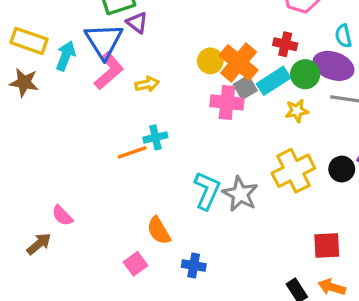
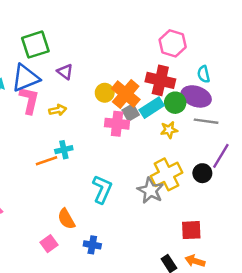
purple triangle: (137, 23) -> (65, 72), moved
blue triangle: (104, 41) -> (26, 78), turned 40
red cross: (285, 44) -> (160, 80), size x1.6
pink L-shape: (109, 71) -> (29, 100), turned -36
gray star: (240, 194) -> (150, 190), moved

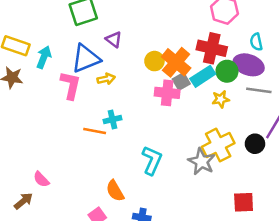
blue triangle: (26, 78) -> (86, 58), moved
pink L-shape: (29, 100) -> (71, 85), moved
orange line: (47, 161) -> (95, 131), turned 30

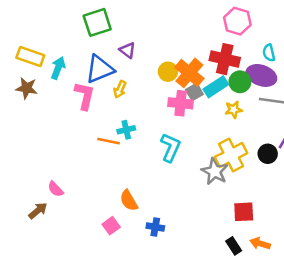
yellow arrow: (106, 79) -> (120, 89), turned 126
cyan L-shape: (152, 160) -> (170, 147), moved
red square: (244, 202) -> (244, 212), moved

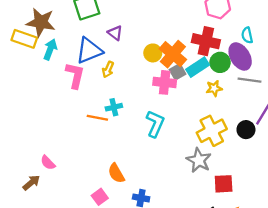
purple ellipse: (261, 75) -> (240, 56), turned 40
brown star: (27, 88) -> (41, 22), moved, size x1.4
gray star: (215, 171) -> (199, 160), moved

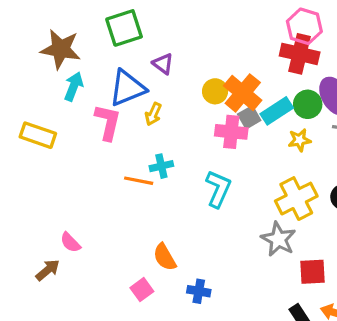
yellow rectangle: (24, 39) -> (38, 135), moved
red cross: (206, 41) -> (300, 54), moved

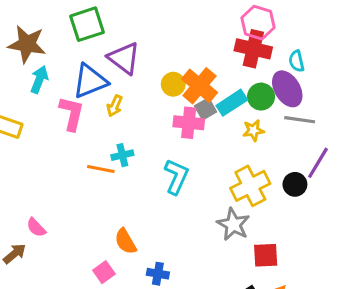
purple triangle: (163, 64) -> (124, 58), size x1.6

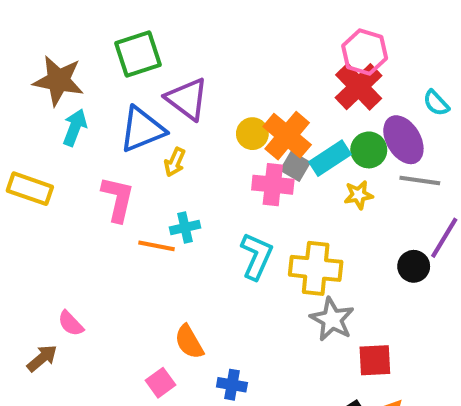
red cross: (253, 49) -> (359, 87), turned 33
cyan semicircle: (296, 61) -> (436, 103), moved, turned -30
gray square: (206, 109) -> (295, 166), turned -30
pink L-shape: (72, 113) -> (118, 199), moved
yellow cross: (250, 186) -> (316, 268), moved, turned 33

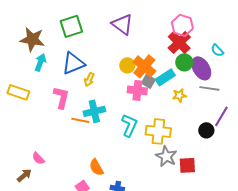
purple triangle: (187, 99) -> (122, 24), moved
green circle: (369, 150) -> (184, 62), moved
cyan cross: (185, 228) -> (94, 111), size x1.5
red square: (375, 360) -> (187, 165), moved

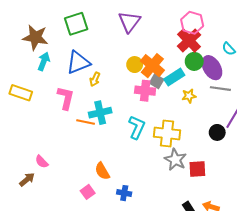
purple triangle: (122, 24) -> (129, 22), turned 30

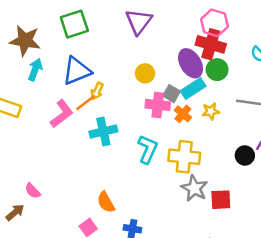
red cross: (189, 40) -> (211, 44), turned -30
orange cross: (152, 66) -> (183, 114), moved, size x0.6
purple ellipse: (212, 68) -> (191, 63), moved
pink L-shape: (66, 98) -> (62, 114), turned 40
orange line: (86, 122) -> (86, 102), moved, turned -48

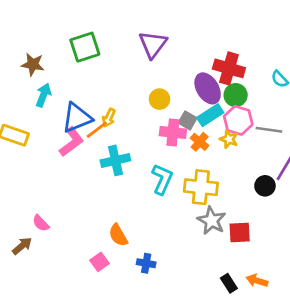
pink hexagon: (215, 23) -> (238, 120), moved
brown star: (25, 41) -> (33, 64), size x0.7
blue triangle: (77, 71) -> (77, 118), moved
yellow star: (211, 111) -> (229, 139), turned 30

